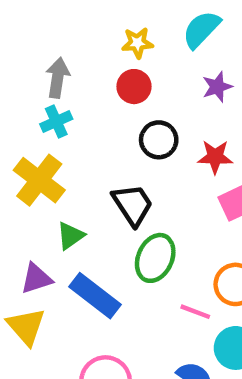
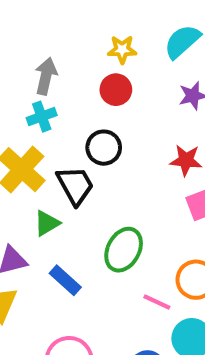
black circle: (159, 140) -> (104, 148), moved
black trapezoid: (133, 205) -> (75, 185), moved
blue rectangle: (95, 296) -> (65, 280), size x0.7

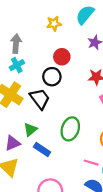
red circle: (116, 90) -> (62, 57), moved
green triangle: (47, 223) -> (30, 129), moved
pink line: (157, 302) -> (91, 163), moved

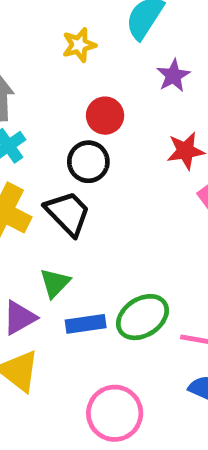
green ellipse: (70, 129) -> (142, 317), moved, turned 45
blue rectangle: (42, 150) -> (86, 324), turned -35

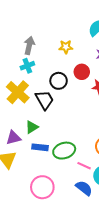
yellow star: (79, 45) -> (66, 47), moved
red circle: (105, 116) -> (82, 72), moved

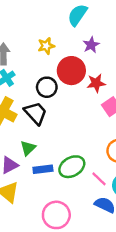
red circle: (82, 72) -> (71, 71), size x1.5
pink line: (84, 166) -> (99, 179), turned 32

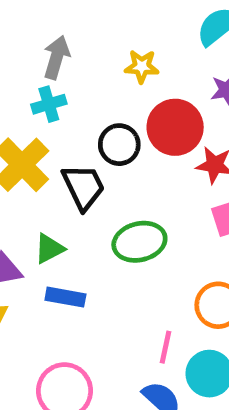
green ellipse: (72, 167) -> (139, 242), moved
pink line: (99, 179) -> (166, 347), turned 42

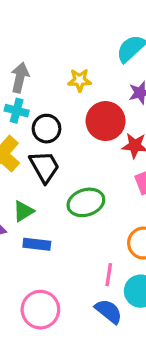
cyan cross: (49, 104) -> (17, 111), turned 35
black circle: (119, 145) -> (46, 129), moved

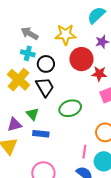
gray arrow: (20, 78) -> (30, 33), turned -72
yellow star: (80, 80) -> (66, 35), size x1.5
green triangle: (23, 211) -> (33, 114), turned -40

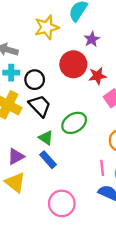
yellow star: (66, 35) -> (47, 27), moved
green triangle: (33, 114) -> (46, 138), moved
blue rectangle: (41, 134) -> (48, 160), turned 56

